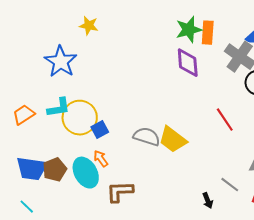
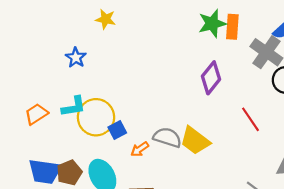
blue star: (61, 62) -> (76, 58), size x0.6
purple diamond: (188, 63) -> (211, 78), moved, turned 44
orange arrow: (101, 159) -> (140, 149), moved, turned -90

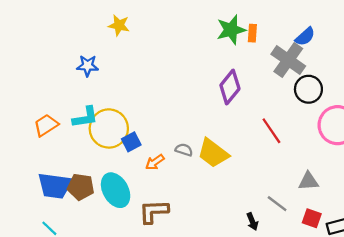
orange rectangle: (232, 27) -> (252, 33), size x0.7
blue star: (76, 58) -> (87, 66), turned -30
gray semicircle: (167, 137) -> (184, 150), size x0.6
brown pentagon: (69, 173) -> (81, 187), turned 30

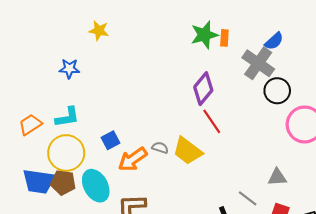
yellow circle: (109, 128) -> (66, 153), moved
red line: (271, 131) -> (212, 121), moved
orange arrow: (155, 162) -> (133, 159), size x1.6

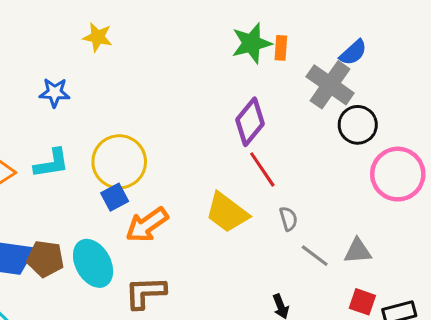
gray semicircle: (160, 148) -> (288, 219), moved, turned 56
yellow circle: (66, 153) -> (119, 162), moved
gray line: (248, 198) -> (315, 256), moved

